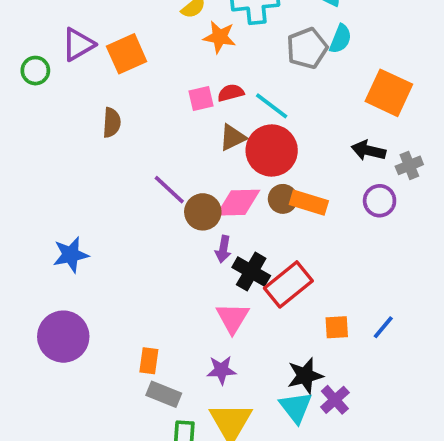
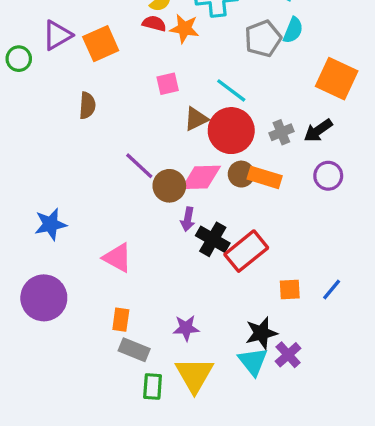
red semicircle: (231, 93) -> (154, 23), moved, turned 30
black arrow: (368, 151) -> (318, 131), turned -48
gray cross: (409, 165) -> (281, 132), moved
pink triangle: (233, 318) -> (117, 258), moved, turned -32

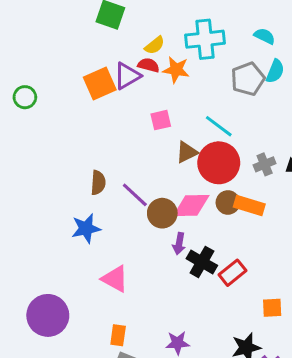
purple triangle: (57, 35) -> (127, 76), moved
brown semicircle: (87, 105) -> (98, 183), moved
blue star: (51, 224) -> (86, 228), moved
red rectangle: (246, 251) -> (232, 273), size x0.7

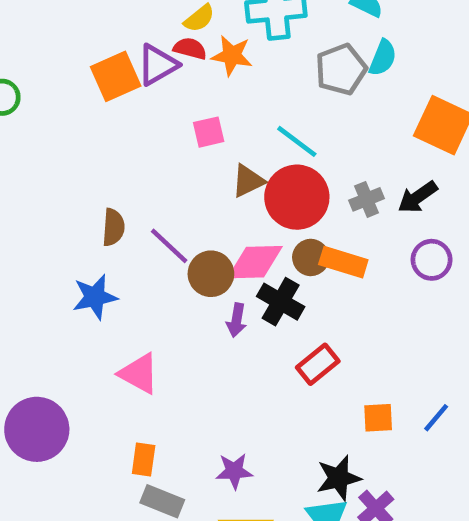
black cross: (202, 262) -> (281, 302), moved

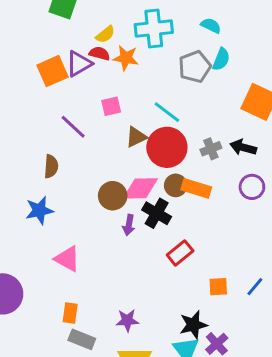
black arrow: (418, 197) -> (243, 147), turned 50
purple line: (169, 246) -> (73, 127), moved

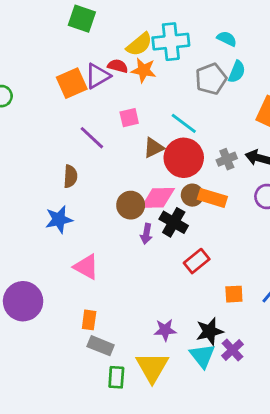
yellow semicircle: (105, 34) -> (139, 44), moved, size x1.4
purple star: (127, 320) -> (165, 330), moved

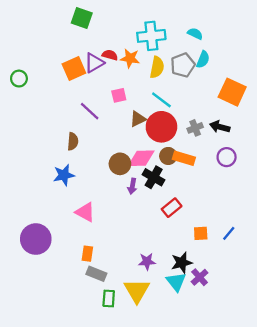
yellow semicircle: (139, 44) -> (157, 67), moved, turned -40

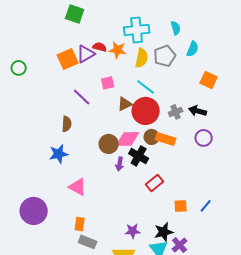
cyan semicircle: (195, 34) -> (176, 28), turned 48
cyan semicircle: (203, 59) -> (193, 49), moved
orange square: (232, 92) -> (209, 80), size x0.7

